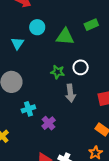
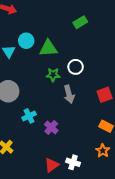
cyan circle: (37, 27) -> (26, 41), moved
green triangle: (65, 37) -> (48, 48), moved

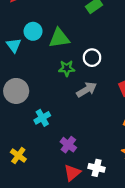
gray arrow: (69, 94) -> (87, 90), turned -102
purple cross: (51, 127) -> (68, 145), moved

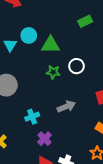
gray arrow: (87, 90) -> (66, 107), moved
cyan cross: (42, 118) -> (32, 117), moved

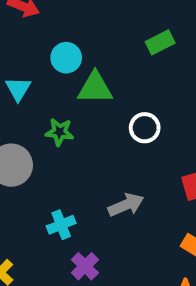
cyan circle: (29, 35) -> (66, 58), moved
green star: (53, 72) -> (60, 132), moved

